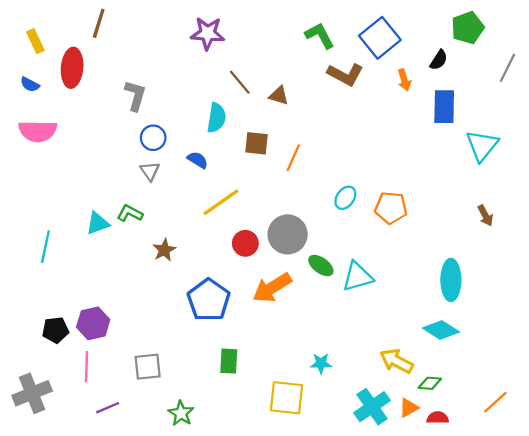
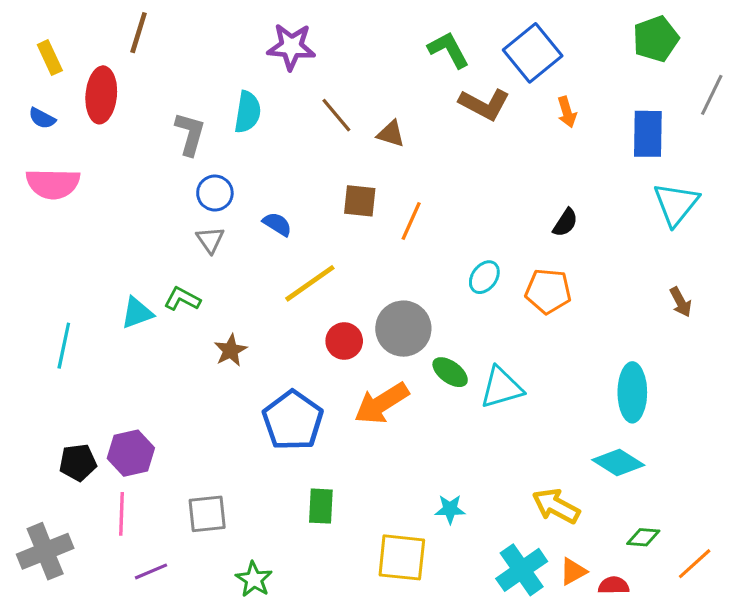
black semicircle: (439, 60) -> (565, 223), moved
blue rectangle: (444, 107) -> (648, 134), moved
cyan semicircle: (216, 118) -> (248, 112), moved
green diamond: (430, 383) -> (643, 537), moved

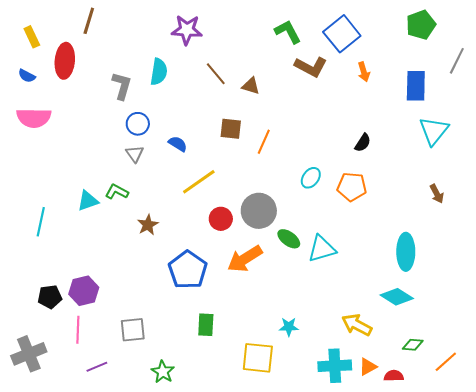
cyan cross: (522, 570) -> (335, 366), turned 32

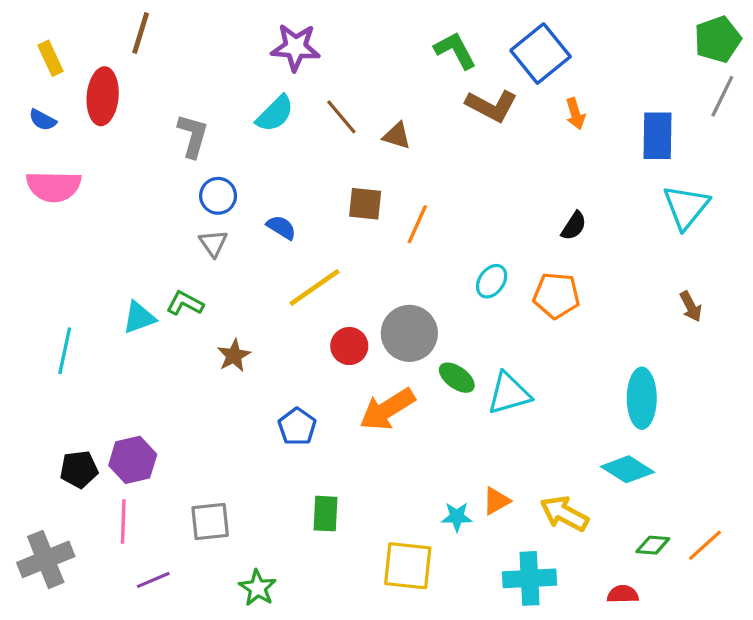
green pentagon: (421, 25) -> (718, 39), moved
cyan semicircle: (159, 72) -> (275, 114), moved, turned 36
blue pentagon: (188, 270) -> (297, 427), size x0.6
orange line: (446, 362) -> (705, 545), moved
orange triangle: (368, 367) -> (496, 501), moved

